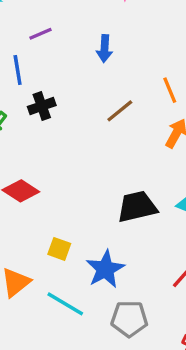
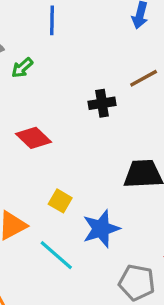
black cross: (42, 106) -> (102, 103), moved
gray pentagon: (129, 319) -> (137, 283), moved

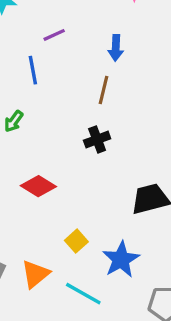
brown line: (144, 78) -> (103, 90), moved, turned -36
yellow square: (60, 201) -> (76, 241), turned 30

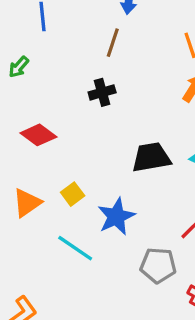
orange triangle: (35, 274) -> (27, 203), moved

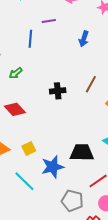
brown line: (113, 43) -> (91, 84), moved
green arrow: (19, 67) -> (16, 73), moved
black trapezoid: (151, 157) -> (82, 153), moved

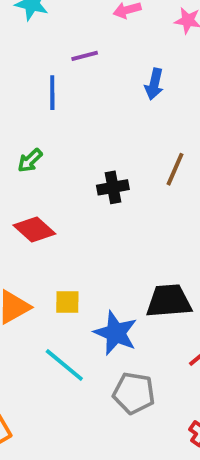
yellow square: (29, 149) -> (67, 302), turned 32
blue star: (53, 167) -> (116, 333), turned -30
gray pentagon: (72, 201) -> (134, 393), moved

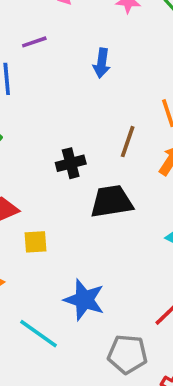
black trapezoid: (169, 301) -> (112, 202), moved
yellow square: (67, 302) -> (35, 242), moved
gray pentagon: (134, 393) -> (127, 354), moved

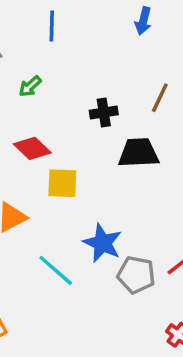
yellow square: (35, 242) -> (62, 183), size x1.4
gray pentagon: (127, 354) -> (136, 275), moved

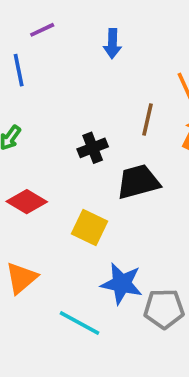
yellow square: (62, 183) -> (90, 228), moved, turned 36

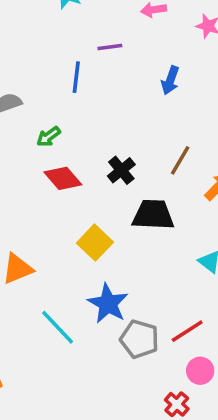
black cross: (93, 148) -> (121, 170), turned -36
red diamond: (27, 202) -> (63, 178), moved

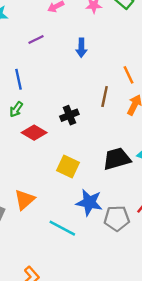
blue line: (76, 77) -> (19, 79), moved
black cross: (121, 170) -> (69, 115), turned 36
black trapezoid: (153, 215) -> (117, 159), moved

